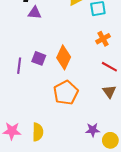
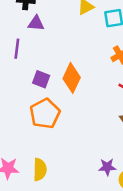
purple line: (19, 66) -> (17, 49), moved
orange pentagon: (66, 93) -> (45, 114), moved

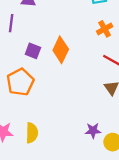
orange pentagon: (45, 114) -> (20, 82), moved

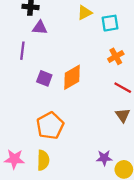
orange diamond: (61, 50) -> (72, 77), turned 35
orange pentagon: (20, 82) -> (50, 126), moved

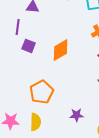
purple square: (44, 78) -> (29, 46), moved
purple star: (104, 158) -> (77, 115), moved

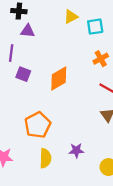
yellow semicircle: (36, 122) -> (45, 158), moved

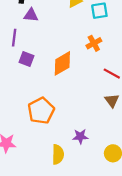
orange cross: (101, 59) -> (94, 43), moved
yellow semicircle: (45, 158) -> (58, 154), moved

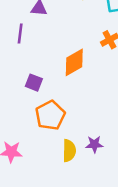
purple square: (26, 59) -> (34, 83), moved
yellow semicircle: (58, 154) -> (69, 151), moved

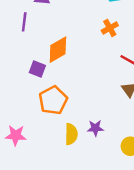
orange diamond: (74, 62) -> (58, 50), moved

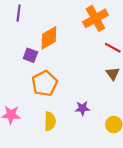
orange cross: (110, 28) -> (95, 18), size x1.6
yellow semicircle: (71, 134) -> (50, 121), moved

